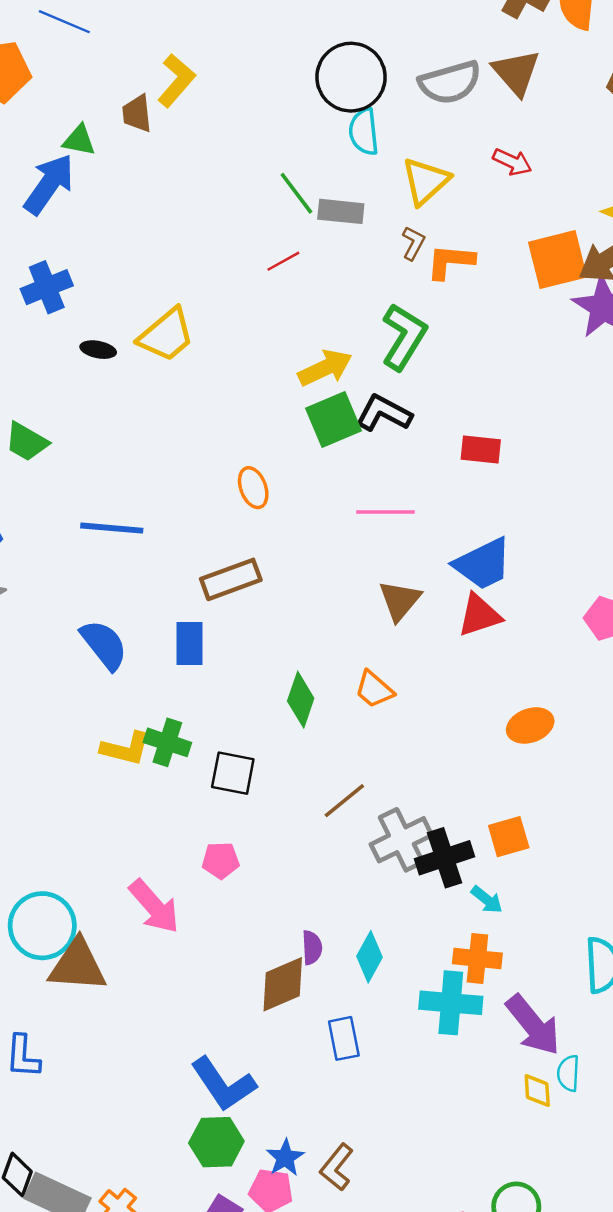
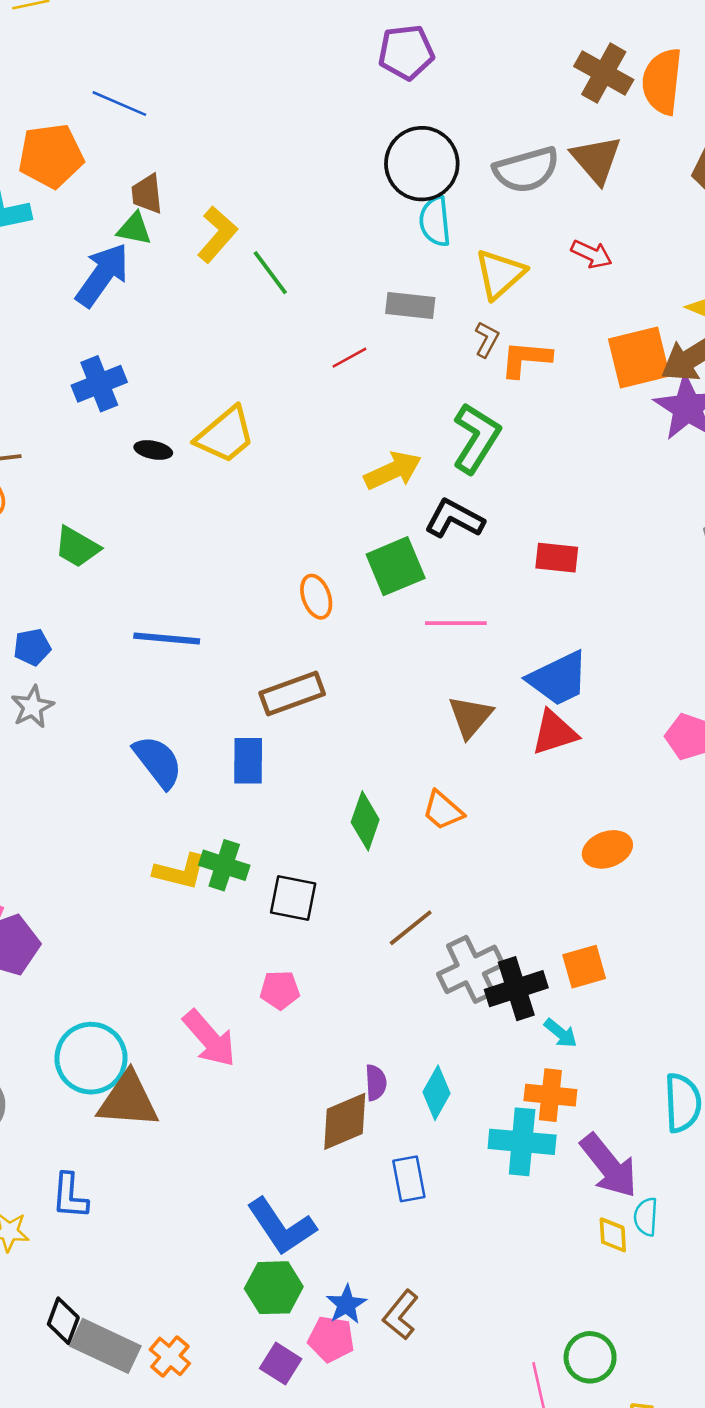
yellow L-shape: (176, 81) -> (217, 234), moved
brown trapezoid: (137, 113) -> (147, 194), moved
green line: (296, 193) -> (270, 273), moved
green square: (334, 419) -> (396, 566), moved

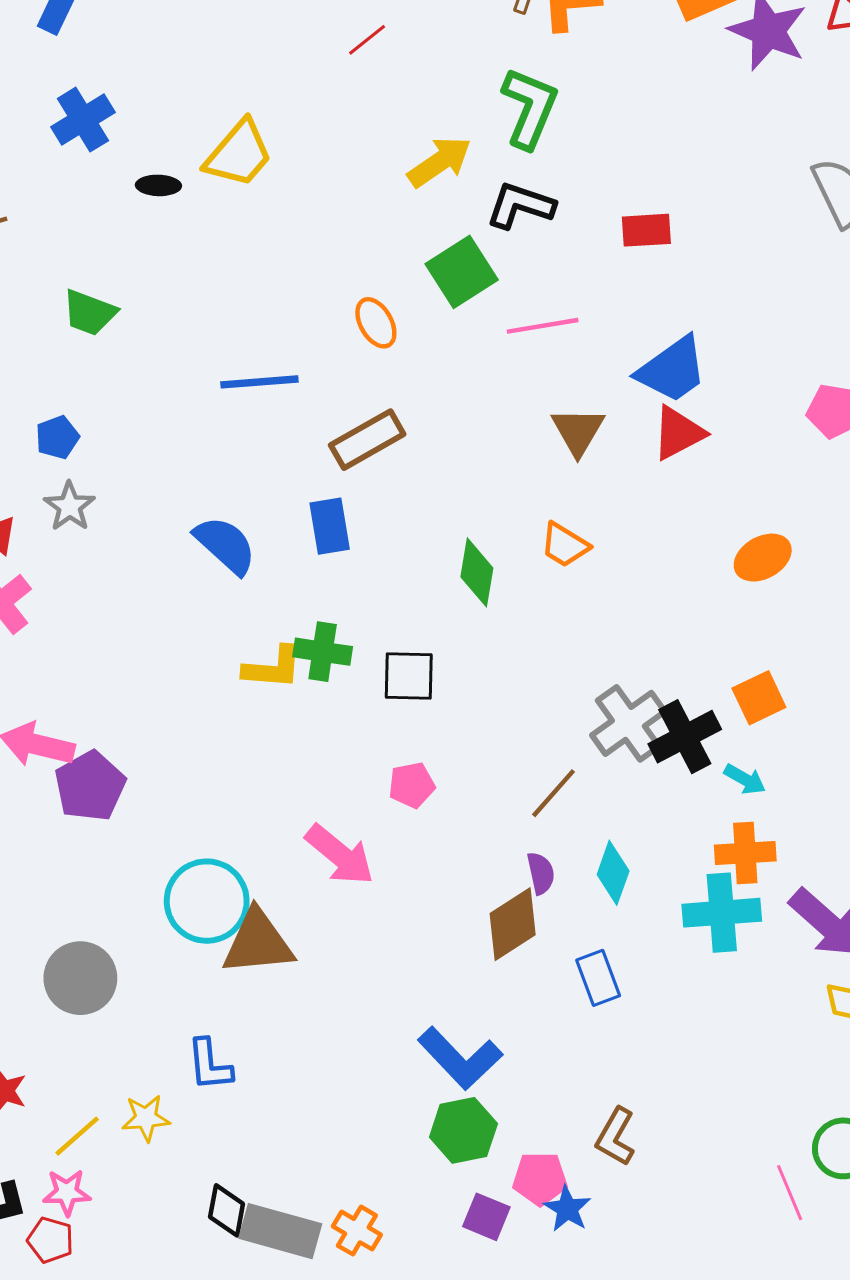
blue line: (167, 639) -> (259, 382), moved
brown line: (411, 928) -> (553, 793), moved
blue star: (346, 1304) -> (567, 1209), moved

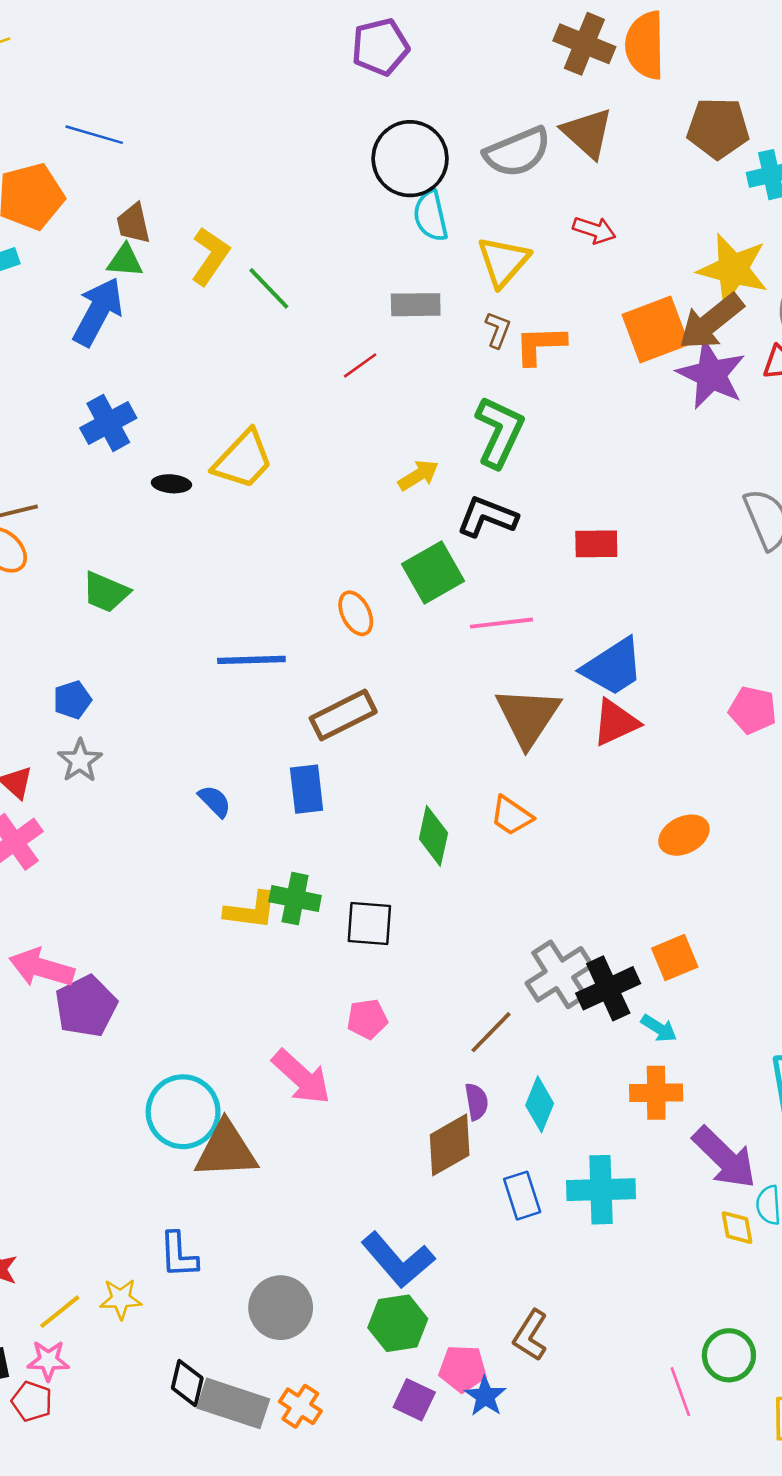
yellow arrow: (440, 162) -> (418, 475), size x0.7
brown triangle: (578, 431) -> (528, 717), size x1.4
blue semicircle: (225, 545) -> (215, 801), size x0.6
cyan cross: (722, 913) -> (601, 1190), moved
gray circle: (80, 978) -> (281, 1308), moved

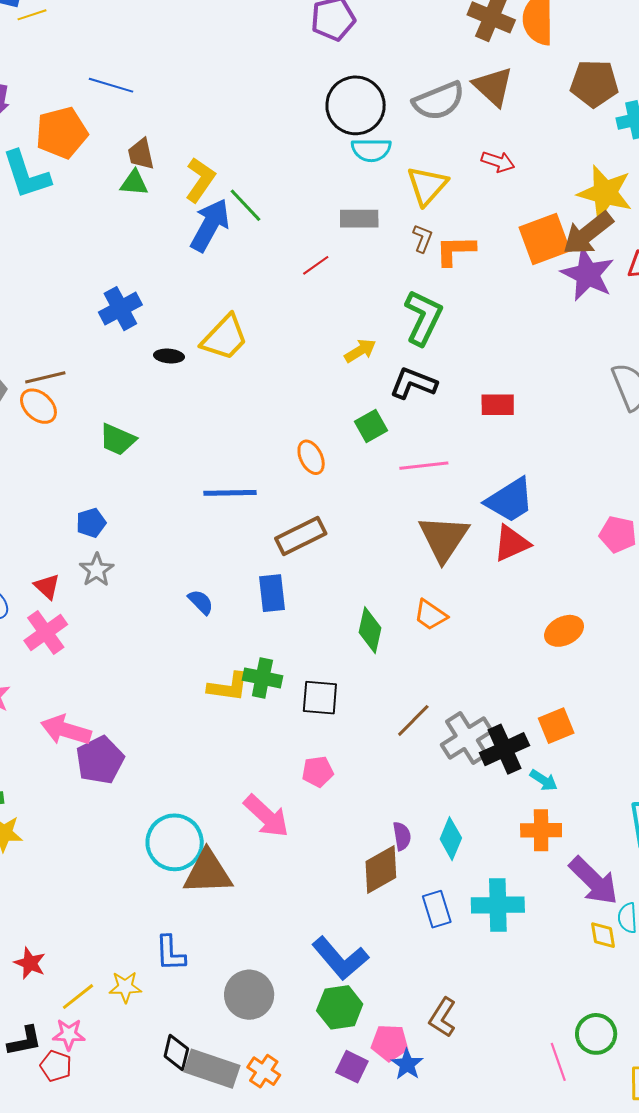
cyan semicircle: (431, 216) -> (371, 150), turned -78
blue arrow: (98, 312) -> (210, 225), moved
green square: (433, 572) -> (371, 426), size x0.7
brown line: (491, 1032) -> (413, 720), moved

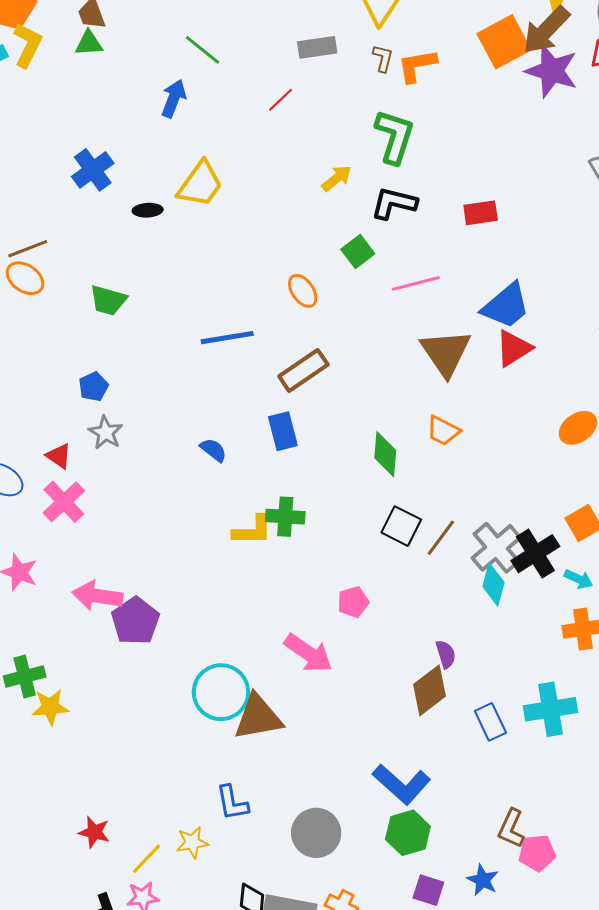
yellow L-shape: (200, 180) -> (28, 45), moved
blue arrow: (210, 225) -> (174, 98), moved, size x0.7
black square: (320, 698) -> (401, 526), moved, turned 30
cyan diamond: (451, 839) -> (493, 584), moved
pink pentagon: (390, 1043) -> (537, 853), moved

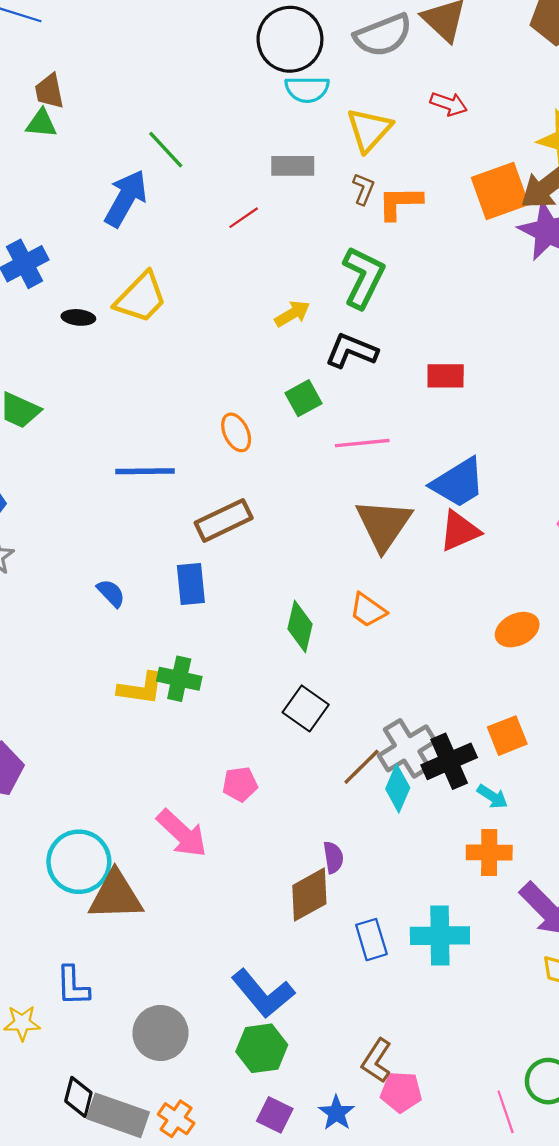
blue arrow: (174, 98) -> (126, 198), size x1.4
brown line: (441, 538) -> (362, 767), moved

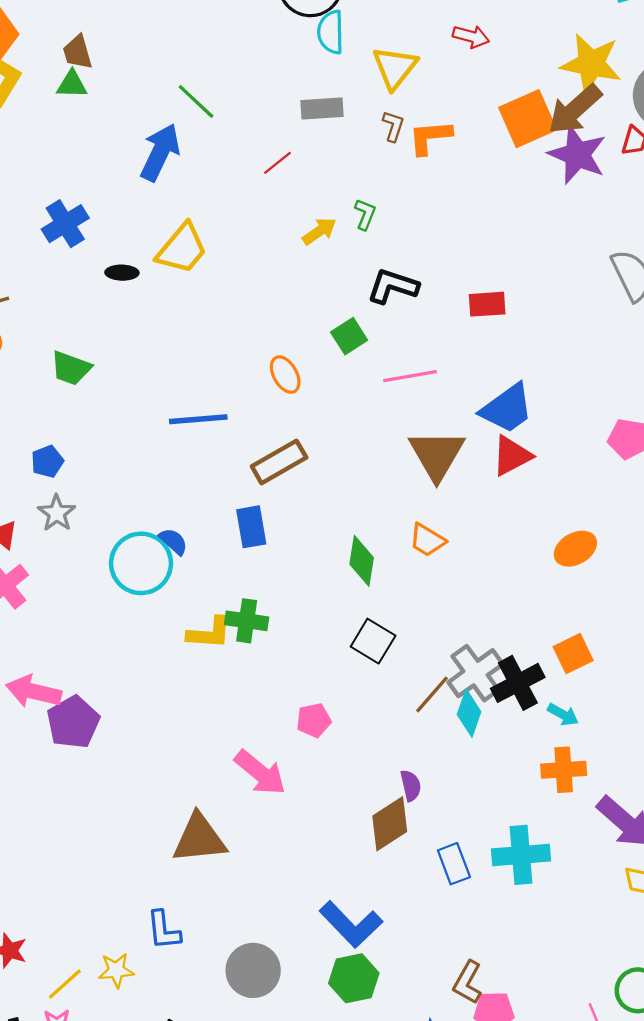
cyan semicircle: (307, 89) -> (331, 32), turned 93
green L-shape: (363, 277) -> (365, 214), moved, size x0.5
yellow arrow: (292, 314) -> (319, 231), moved
cyan circle: (79, 862) -> (141, 563), moved

